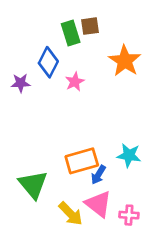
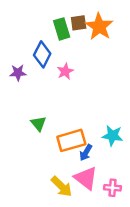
orange star: (125, 61) -> (99, 27), moved
green triangle: (33, 185) -> (39, 124), moved, size x0.6

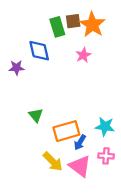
blue diamond: (42, 54) -> (39, 51), turned -40
pink star: (65, 71) -> (83, 55), moved
yellow arrow: (62, 187) -> (53, 162), moved
pink cross: (112, 188) -> (106, 156), moved

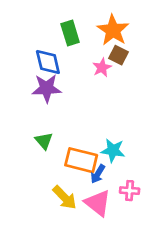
brown square: (73, 21) -> (118, 55), moved, turned 35
purple star: (17, 68) -> (47, 88), moved, size x1.5
cyan star: (105, 127) -> (113, 150), moved
orange rectangle: (66, 131) -> (81, 160), turned 30

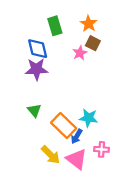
orange star: (113, 30) -> (89, 24), size x0.7
orange rectangle: (81, 160) -> (64, 126), turned 30

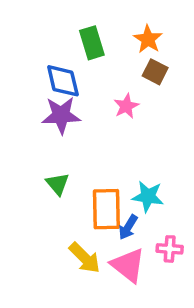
pink star: (80, 53) -> (126, 106), moved
orange rectangle: (64, 126) -> (106, 209), turned 45

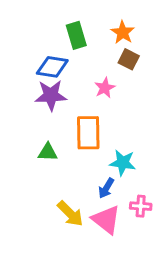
blue diamond: (63, 81) -> (52, 67), turned -68
green triangle: (58, 184) -> (48, 152), turned -48
orange rectangle: (106, 209) -> (88, 133), moved

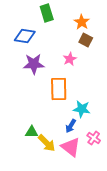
green rectangle: (76, 35) -> (47, 13), moved
blue diamond: (52, 67) -> (25, 36), moved
green triangle: (48, 152) -> (32, 132), moved
pink cross: (141, 206) -> (94, 138), turned 32

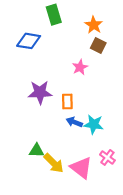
purple star: (34, 64) -> (40, 92), moved
orange rectangle: (59, 89) -> (67, 101), size x0.6
blue arrow: (71, 126) -> (74, 122), moved, turned 80

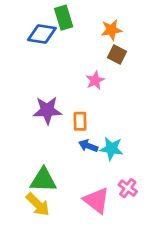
orange star: (94, 25) -> (111, 30), turned 30
blue diamond: (29, 41) -> (42, 34), moved
green triangle: (37, 151) -> (43, 180), size x1.5
yellow arrow: (54, 163) -> (38, 204), moved

